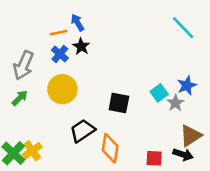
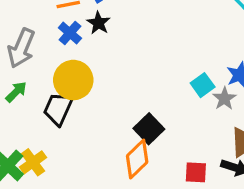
black square: (119, 103) -> (149, 129), moved, turned 35
black trapezoid: (82, 131) -> (58, 109), moved, turned -32
orange diamond: (110, 148) -> (137, 159), turned 36

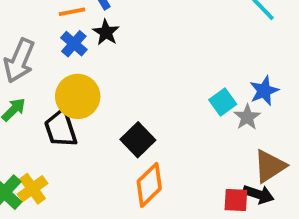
black trapezoid: (58, 109) -> (61, 128), turned -42
black square: (149, 129) -> (138, 140), moved
red square: (196, 172) -> (236, 200), moved

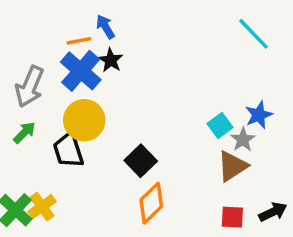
blue cross: (74, 44) -> (81, 71), size x1.6
brown triangle: (270, 166) -> (232, 166), moved
black arrow: (258, 194) -> (273, 212), moved, turned -44

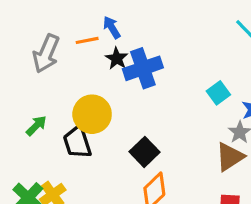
blue cross: (81, 71) -> (143, 68), moved, turned 30
gray arrow: (30, 87) -> (46, 54), moved
cyan square: (220, 125) -> (218, 93), moved

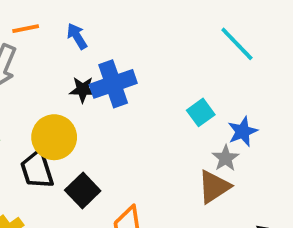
orange line: (87, 40) -> (26, 29), moved
black star: (117, 58) -> (83, 90), moved, turned -30
black square: (145, 152) -> (83, 191), moved

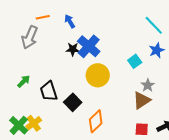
blue cross: (113, 84) -> (89, 46), turned -30
blue star: (243, 131) -> (157, 50), moved
yellow circle: (54, 137) -> (98, 75), moved

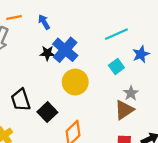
cyan line: (154, 25) -> (116, 34), moved, turned -70

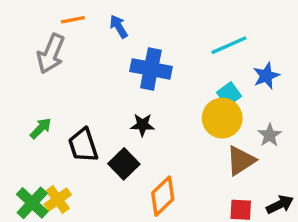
blue cross: (65, 50) -> (151, 69), turned -30
black star: (47, 53) -> (142, 125), moved
yellow circle: (75, 82) -> (222, 118), moved
gray star: (131, 93) -> (270, 135), moved

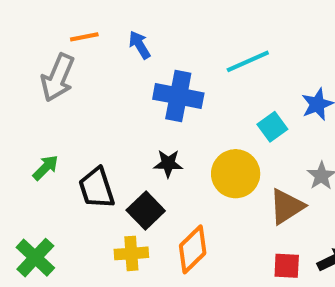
cyan line: (229, 45) -> (248, 61), moved
yellow circle: (222, 118) -> (236, 174), moved
yellow cross: (58, 200) -> (131, 253), moved, turned 32

